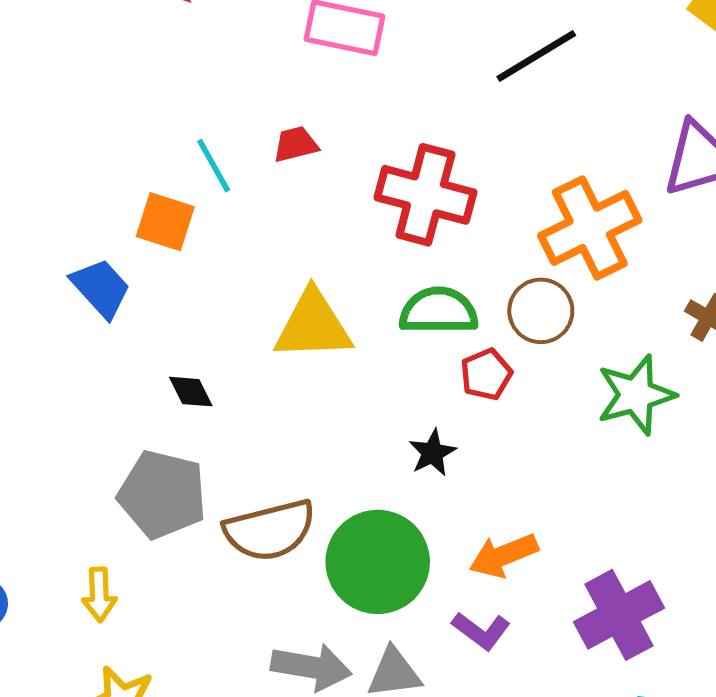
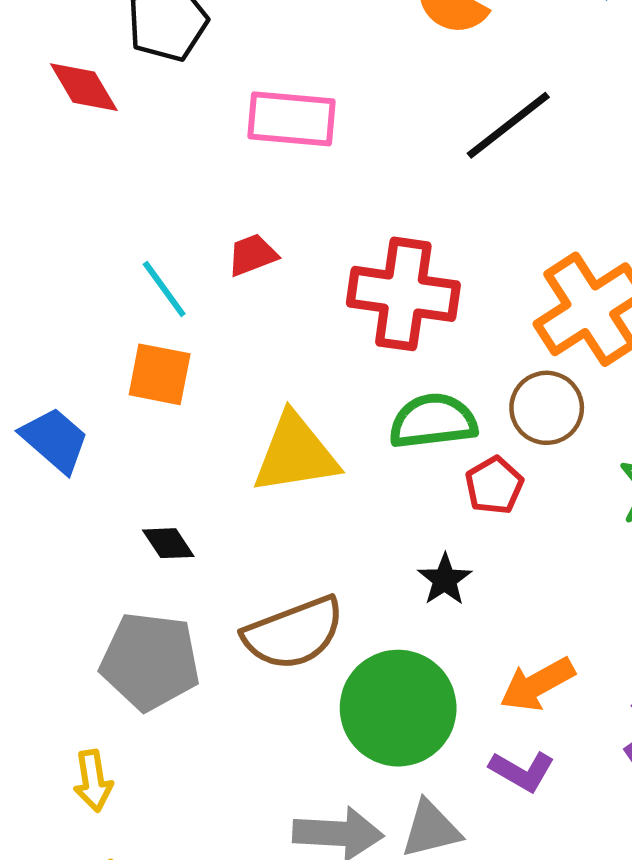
orange square: (165, 222) -> (160, 374), moved
brown semicircle: (270, 530) -> (294, 633), moved

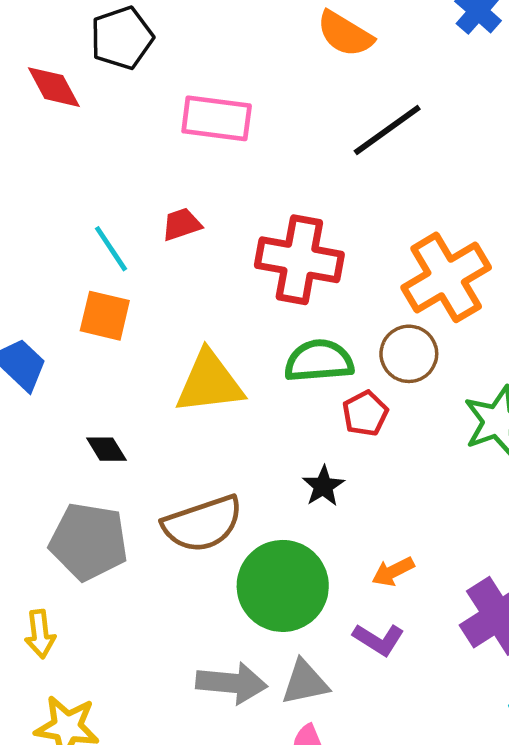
orange arrow: (537, 684) -> (393, 572), size x0.7

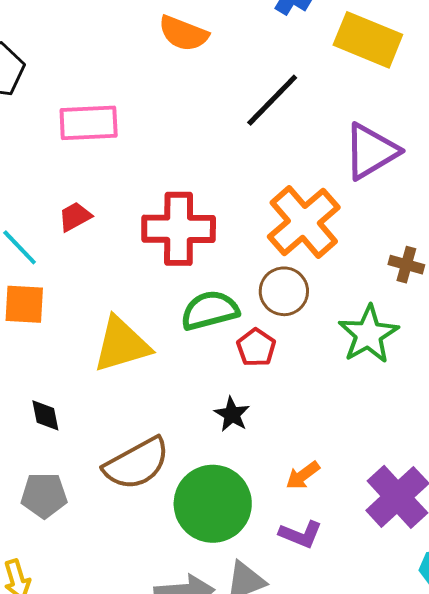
black line: (387, 130) -> (272, 100), moved
black diamond: (106, 449) -> (45, 415), turned 30
gray pentagon: (89, 542) -> (44, 495), size x0.7

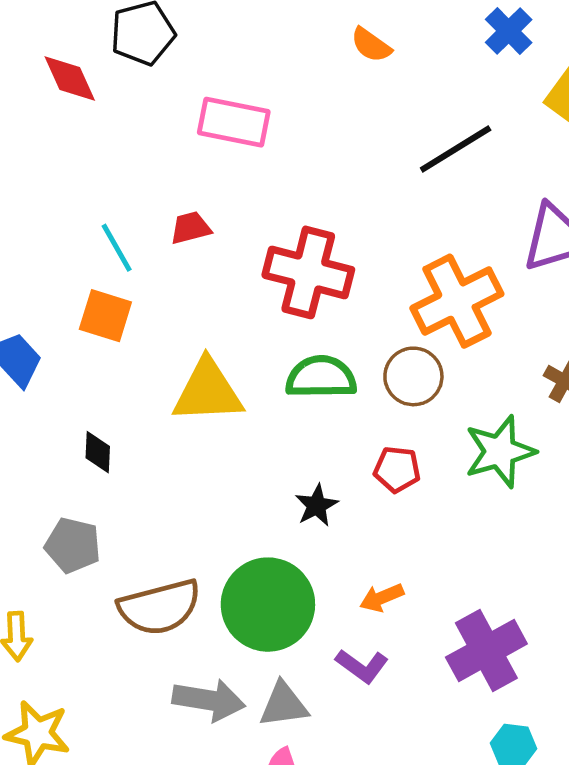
orange semicircle: (183, 33) -> (371, 45), size x0.7
red pentagon: (256, 348) -> (397, 469), moved, turned 30
brown semicircle: (137, 464) -> (160, 607), moved

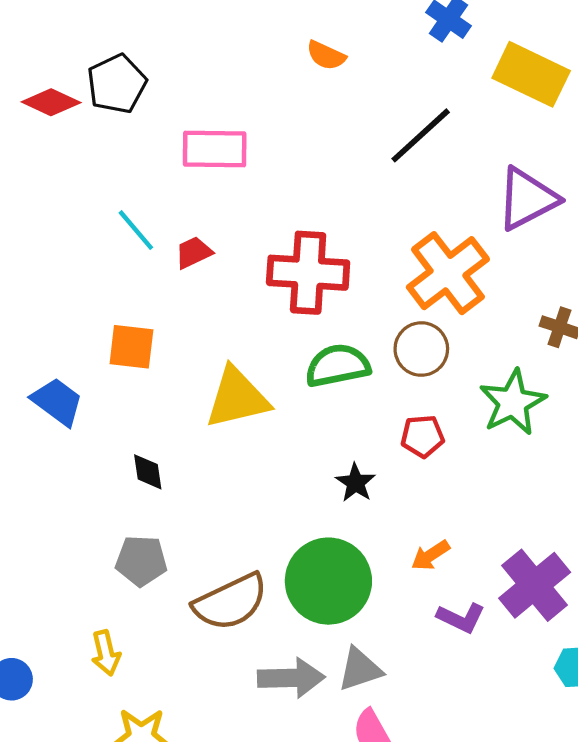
red diamond: (70, 78) -> (51, 102), moved, turned -30
cyan line: (117, 248) -> (136, 230), moved
purple L-shape: (362, 666) -> (461, 618), moved

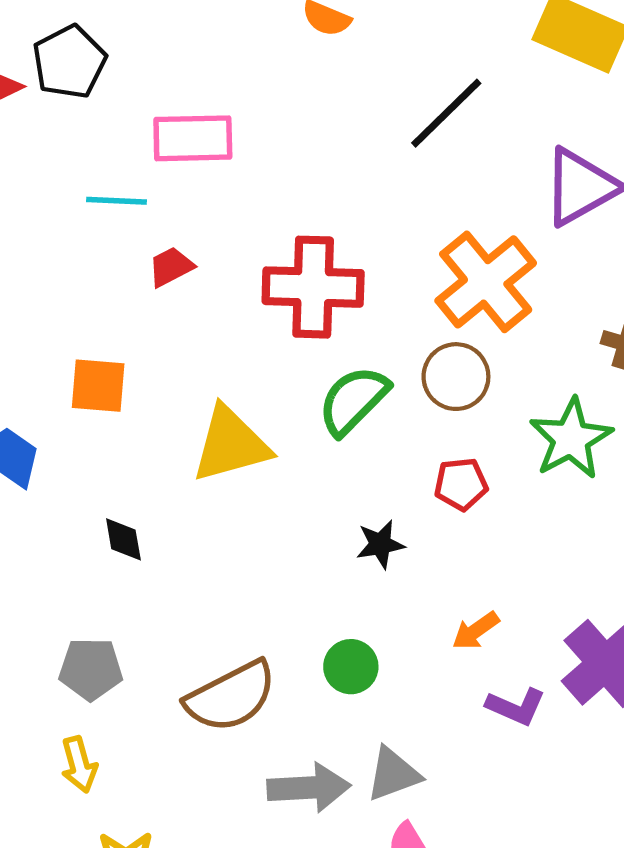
cyan line: (136, 230) -> (117, 201), moved, turned -45
green semicircle: (338, 366) -> (353, 400), turned -32
black star: (356, 483) -> (380, 544), turned 30
gray pentagon: (141, 561) -> (91, 669), moved
green circle: (328, 581) -> (351, 667), size x0.5

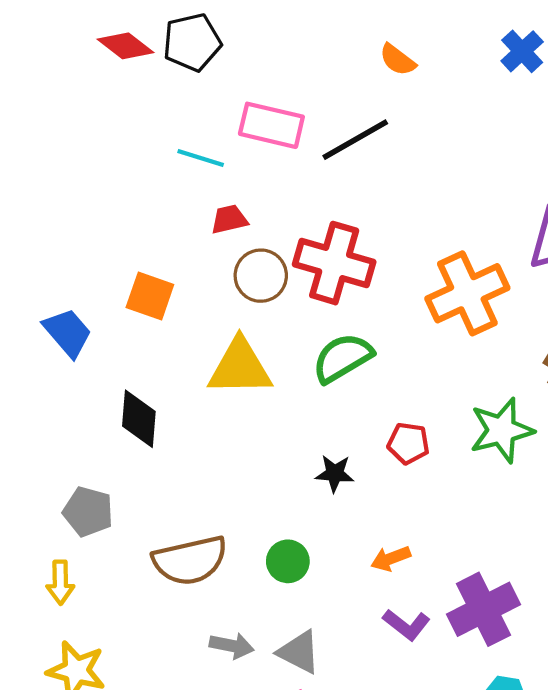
black line: (446, 113) -> (355, 140), moved
brown circle: (456, 377) -> (261, 276), moved
black diamond: (123, 539) -> (139, 419), size x1.5
gray triangle: (393, 774) -> (299, 652), turned 33
gray arrow: (309, 788) -> (232, 646), size x0.7

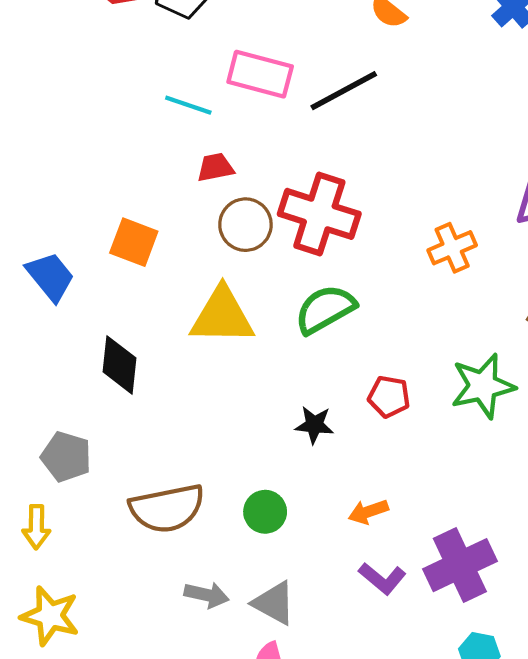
orange cross: (467, 293) -> (452, 248), size x0.6

